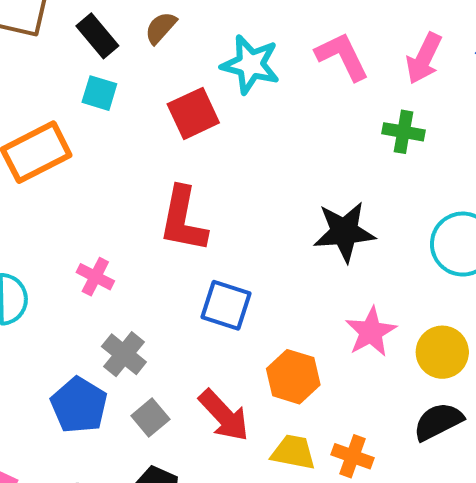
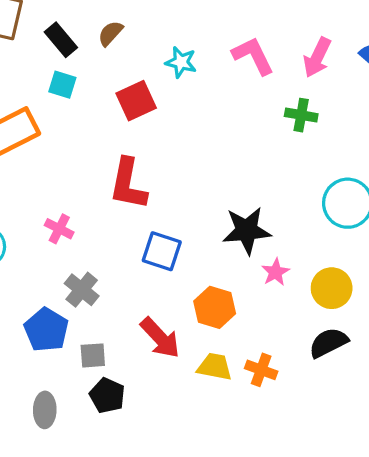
cyan star: (250, 64) -> (181, 62), size x0.7
black star: (344, 232) -> (247, 230), moved
pink star: (371, 332) -> (276, 272), size x0.7
gray square: (150, 417) -> (93, 355), moved, turned 36

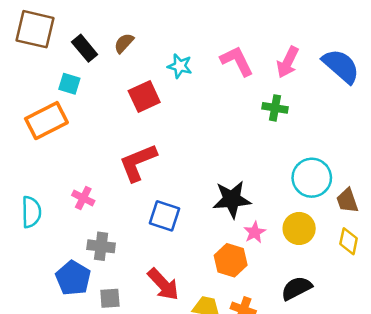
cyan square: (62, 85) -> (69, 84), moved
red L-shape: (128, 184) -> (138, 162), turned 57
yellow circle: (332, 288) -> (299, 228), moved
gray cross: (82, 290) -> (101, 246), turned -32
orange hexagon: (215, 307) -> (231, 260), moved

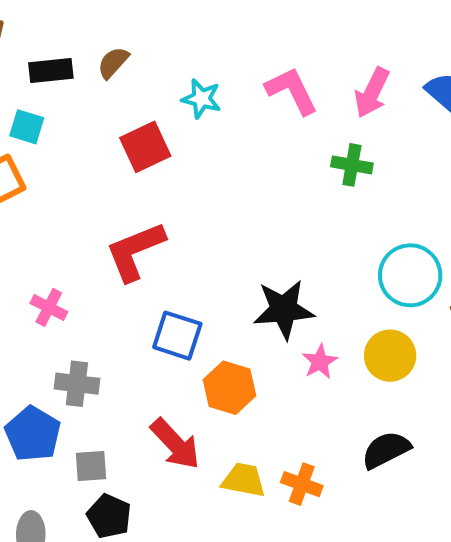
black rectangle: (85, 48) -> (51, 71), turned -56
orange hexagon: (231, 260) -> (229, 388), moved

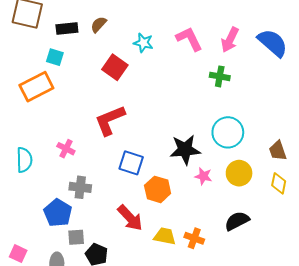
red square: (145, 147) -> (115, 67), turned -30
cyan circle: (410, 275) -> (228, 132), moved
pink star: (320, 362) -> (203, 176), turned -30
gray square: (91, 466) -> (76, 237), moved

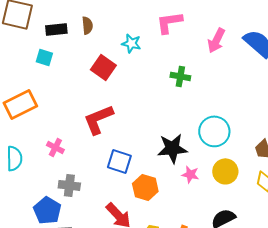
brown semicircle: (99, 25) -> (87, 25), turned 132
pink L-shape: (189, 39) -> (169, 22), moved, turned -72
green cross: (220, 76) -> (180, 76), moved
orange rectangle: (36, 87) -> (20, 104), moved

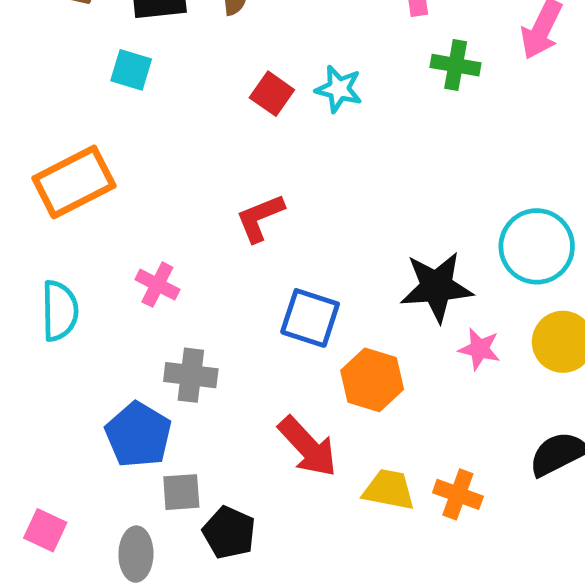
cyan star: (131, 43) -> (339, 89), moved
red square: (103, 67) -> (272, 94), size x0.7
green cross: (180, 76) -> (456, 65), moved
red L-shape: (98, 119) -> (260, 218), size x0.7

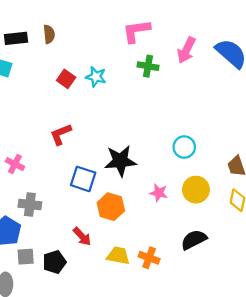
cyan circle: (537, 246) -> (184, 147), size x0.7
black star: (436, 287) -> (120, 161), moved
red arrow: (308, 447) -> (82, 236), size x0.7
black pentagon: (229, 533) -> (54, 262), moved, turned 30

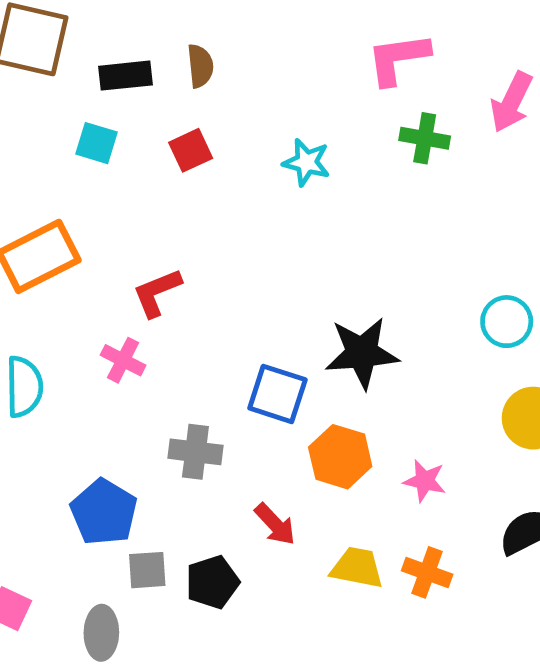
red square: (66, 79) -> (191, 150), moved, turned 30
red L-shape: (61, 134) -> (157, 293), moved
pink star: (159, 193) -> (425, 481), moved
gray cross: (30, 205) -> (195, 452), moved

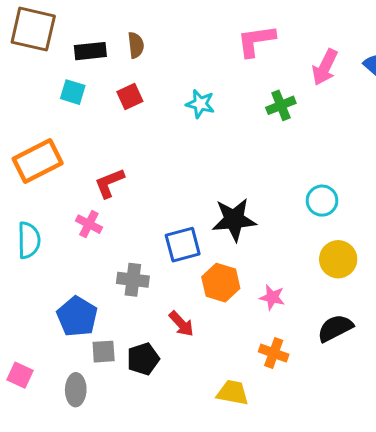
green cross: (425, 138) -> (281, 105), moved, turned -32
blue square: (277, 394) -> (183, 245), turned -33
yellow trapezoid: (357, 568) -> (233, 393), moved

